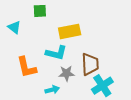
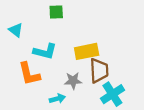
green square: (40, 11) -> (56, 12), moved
yellow rectangle: (70, 31) -> (87, 51), moved
cyan L-shape: (56, 53) -> (45, 51), moved

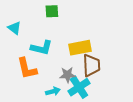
cyan cross: (112, 94) -> (79, 87), moved

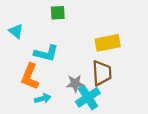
yellow rectangle: (80, 48) -> (108, 43), moved
orange L-shape: (27, 68) -> (30, 76), turned 35
cyan arrow: (53, 91) -> (43, 99), moved

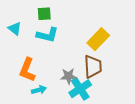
green square: (58, 13) -> (44, 14), moved
yellow rectangle: (108, 43) -> (98, 39), turned -35
cyan L-shape: (46, 53) -> (47, 35), moved

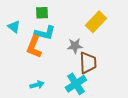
yellow rectangle: (98, 39) -> (96, 22), moved
orange L-shape: (27, 70) -> (34, 47), moved
gray star: (69, 76) -> (75, 46), moved

